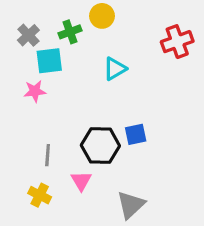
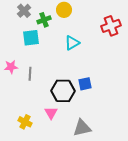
gray cross: (28, 35) -> (24, 11), moved
pink star: (35, 91) -> (11, 67), moved
gray line: (48, 155) -> (30, 74), moved
gray triangle: (131, 205) -> (82, 128), turned 30

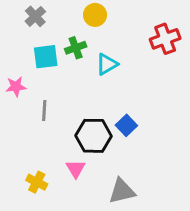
green cross: (44, 20) -> (76, 48), moved
pink star: (11, 67) -> (16, 87), moved
blue square: (85, 84) -> (126, 125), turned -32

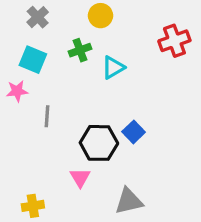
cyan square: (46, 57) -> (33, 60), moved, turned 30
yellow cross: (37, 182) -> (33, 206), moved, turned -36

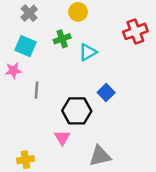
blue square: (134, 132) -> (106, 93), moved

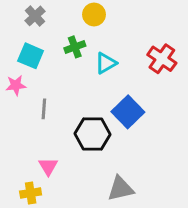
red cross: (135, 31) -> (162, 59), moved, turned -35
blue square: (106, 93) -> (128, 112), size x1.5
pink triangle: (62, 138) -> (48, 166), moved

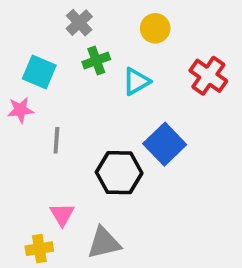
yellow circle: (94, 14) -> (155, 28), moved
gray cross: (35, 16) -> (79, 23), moved
gray triangle: (121, 189) -> (104, 243), moved

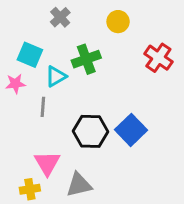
green cross: (96, 61) -> (86, 59), moved, size x1.4
cyan triangle: (136, 81) -> (56, 76), moved
blue square: (165, 144) -> (131, 130), moved
pink triangle: (62, 214) -> (47, 163), size x1.4

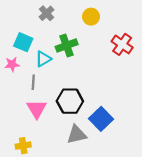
blue square: (131, 130) -> (101, 119), moved
pink triangle: (47, 163) -> (37, 109), moved
gray triangle: (79, 185) -> (77, 134), moved

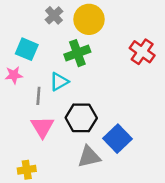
yellow circle: (91, 17) -> (89, 19), moved, size x1.5
cyan triangle: (43, 59) -> (59, 82), moved

